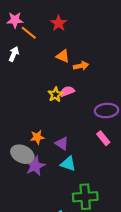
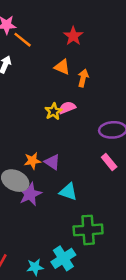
red star: (59, 23) -> (73, 36), moved
orange arrow: (81, 66) -> (83, 78), turned -64
purple triangle: (62, 144) -> (52, 162), moved

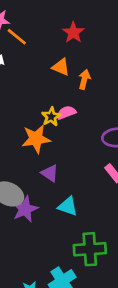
orange star: (32, 161) -> (36, 139), moved, size x1.5

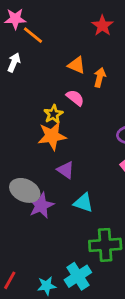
red star: (73, 33) -> (102, 26), moved
pink semicircle: (66, 113) -> (75, 98), moved, turned 60
yellow star: (51, 117) -> (53, 114), moved

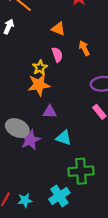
orange arrow: (100, 77) -> (84, 48), moved, turned -40
pink semicircle: (75, 98) -> (57, 55), turned 32
purple triangle: (66, 170) -> (50, 112), turned -32
cyan star: (47, 286) -> (25, 200), moved

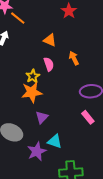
purple triangle: (50, 112) -> (42, 117), turned -48
purple star: (30, 140) -> (37, 151), moved

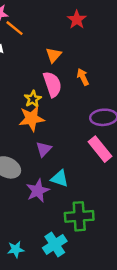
orange triangle: (50, 40) -> (54, 55), turned 48
pink semicircle: (49, 64) -> (52, 84), size x1.5
pink rectangle: (88, 117) -> (100, 149), size x1.5

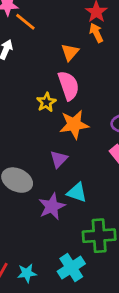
orange arrow: (83, 77) -> (96, 33), moved
orange star: (32, 119) -> (74, 124), moved

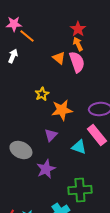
orange triangle: (70, 52) -> (59, 58), turned -32
pink semicircle: (69, 86) -> (77, 62), moved
cyan triangle: (77, 193) -> (79, 147), moved

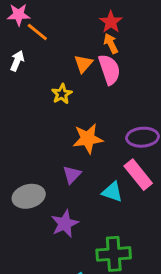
orange triangle: (59, 58) -> (83, 64), turned 32
yellow star: (42, 94) -> (62, 94), moved
gray ellipse: (21, 150) -> (29, 196), turned -40

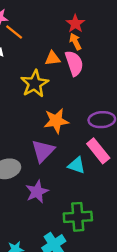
orange triangle: (83, 64) -> (53, 58), turned 42
yellow star: (62, 94) -> (35, 84), size x1.6
purple triangle: (72, 175) -> (43, 151), size x1.5

